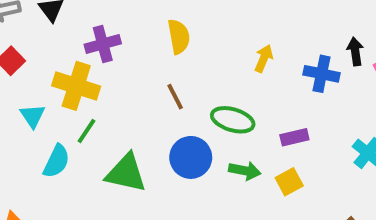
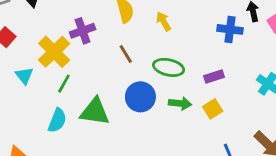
purple cross: (103, 44) -> (83, 31), moved
yellow arrow: (264, 58) -> (164, 21), moved, turned -48
yellow cross: (76, 86) -> (54, 52), turned 32
cyan semicircle: (56, 161) -> (57, 120), moved

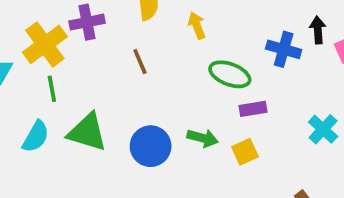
green ellipse: (169, 67) -> (230, 74), moved
green line: (64, 84) -> (52, 89), turned -48
blue circle: (140, 97) -> (151, 146), moved

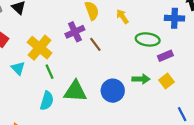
purple cross: (87, 22) -> (75, 32), moved

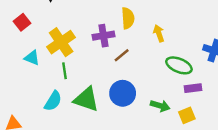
brown line: (95, 44) -> (122, 55), turned 72
cyan triangle: (18, 68) -> (32, 58), turned -40
blue circle: (113, 91) -> (123, 93), moved

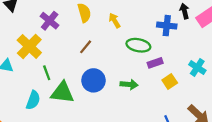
purple cross: (103, 36) -> (50, 21), moved, turned -30
green line: (64, 71) -> (47, 73), moved
yellow square: (187, 115) -> (170, 82), moved

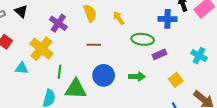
brown line: (86, 47) -> (94, 45), turned 56
green line: (47, 73) -> (59, 72), turned 32
yellow square: (170, 82) -> (176, 80), moved

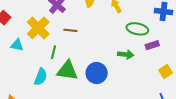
brown line: (94, 45) -> (70, 30), moved
blue circle: (104, 75) -> (97, 73), moved
green arrow: (137, 76) -> (126, 55), moved

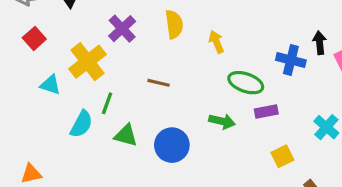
brown line: (70, 30) -> (159, 83), moved
green triangle: (67, 70) -> (126, 135), size x0.7
cyan semicircle: (41, 77) -> (81, 124), moved

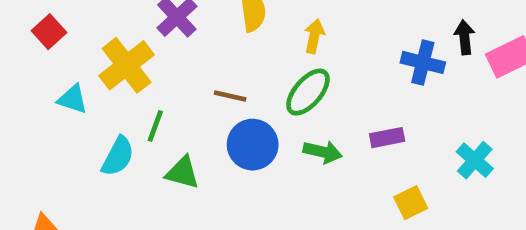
yellow arrow: (216, 42) -> (314, 36), turned 35
green ellipse: (246, 83) -> (308, 92), moved, turned -68
blue circle: (172, 145) -> (253, 145), moved

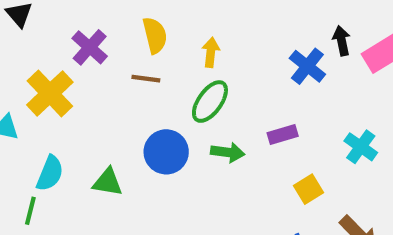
blue cross: (423, 62) -> (307, 66), turned 30
brown line: (230, 96) -> (146, 79), moved
green line: (155, 126) -> (30, 211), moved

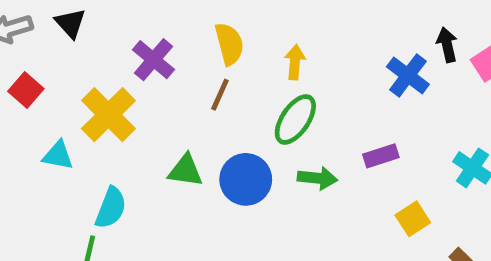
brown line: (146, 79) -> (220, 95), turned -72
green triangle: (108, 182) -> (185, 170), moved

